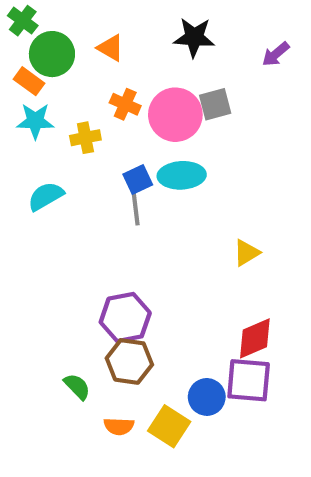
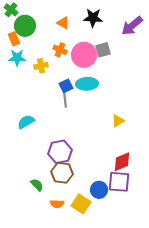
orange triangle: (111, 48) -> (63, 23), moved
purple arrow: (276, 54) -> (132, 26), size x1.6
orange rectangle: (29, 81) -> (14, 39), turned 32
cyan semicircle: (46, 196) -> (26, 122), moved

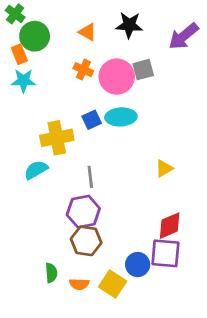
yellow cross: (41, 66) -> (57, 138), moved, size x1.6
gray line: (65, 100) -> (90, 177), moved
green semicircle: (37, 185) -> (51, 273), moved, turned 40

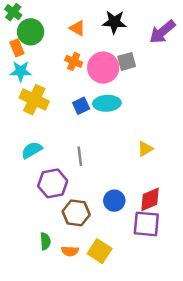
yellow cross: (57, 138) -> (34, 100), moved, turned 36
purple hexagon: (83, 212) -> (53, 183), moved
blue circle: (138, 265) -> (114, 201), moved

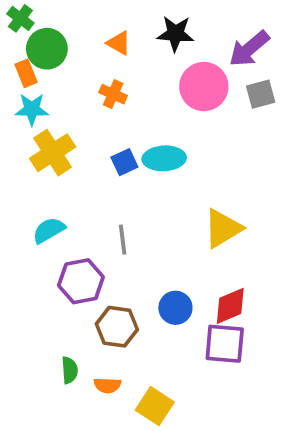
gray square: (127, 61) -> (261, 94), moved
pink circle: (103, 68) -> (204, 87), moved
yellow cross: (34, 100) -> (53, 153), turned 32
yellow triangle: (145, 149) -> (223, 228), size x1.6
yellow square: (100, 251) -> (155, 406), moved

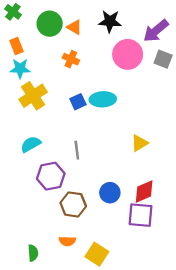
green circle: (47, 49) -> (50, 24), moved
gray square: (261, 94) -> (163, 59), turned 36
yellow triangle: (223, 228) -> (139, 143), size x0.7
green semicircle: (70, 370) -> (33, 253), moved

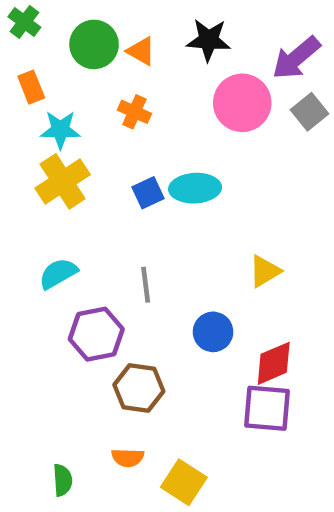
gray square: (163, 59) -> (310, 112), turned 30
cyan star: (20, 69) -> (60, 130), moved
blue circle: (110, 193) -> (213, 332), moved

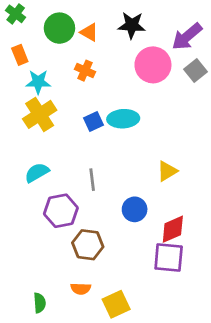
yellow square: (184, 482) -> (116, 304), turned 32

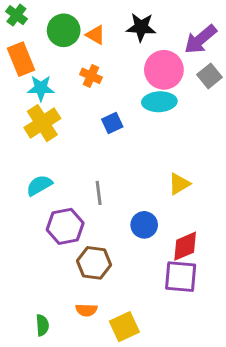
orange rectangle: (20, 55) -> (21, 59), size x1.5
cyan ellipse: (123, 119) -> (159, 102), moved
blue square: (93, 122) -> (112, 123), moved

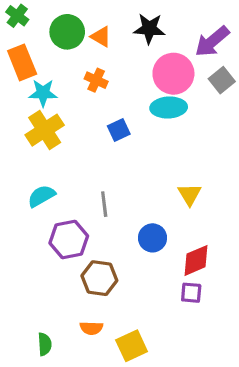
yellow triangle: (179, 184) -> (190, 194), turned -30
purple square: (181, 277) -> (191, 293), size x0.6

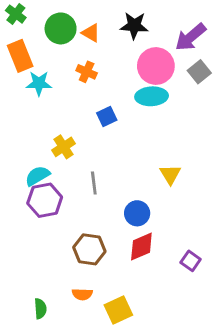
yellow cross: (45, 130) -> (63, 147), moved, size x0.7
purple hexagon: (69, 240) -> (45, 200), moved
red diamond: (196, 260) -> (141, 247), moved
purple square: (191, 293) -> (191, 261), moved, turned 30

